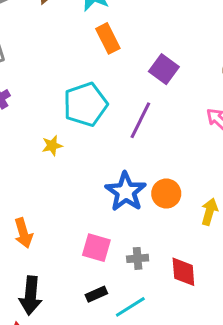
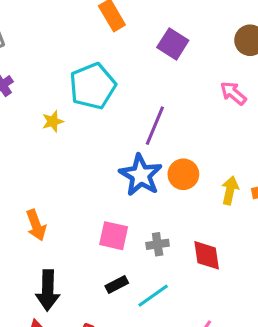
purple line: (140, 120) -> (155, 126), moved
yellow star: (52, 146) -> (53, 121), moved

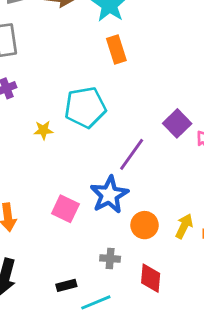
purple square: (173, 44) -> (177, 123), moved
orange circle: (183, 174) -> (145, 225), moved
pink square: (114, 236) -> (65, 209), moved

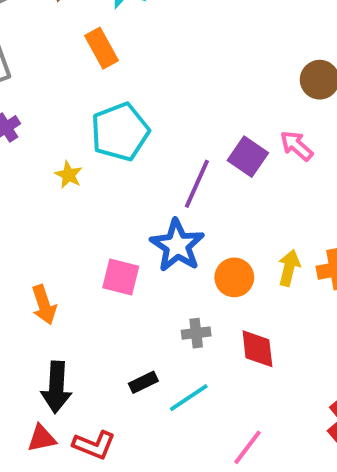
orange rectangle: (116, 50) -> (101, 48), moved
purple square: (177, 123) -> (248, 157), moved
yellow star: (43, 130) -> (69, 175), turned -30

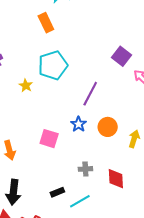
purple square: (248, 157) -> (122, 56), moved
blue star: (177, 245) -> (78, 124), size x0.6
orange circle: (234, 277) -> (108, 127), moved

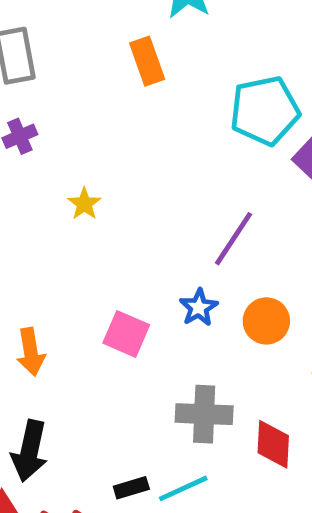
cyan pentagon: (53, 65) -> (265, 111), moved
gray cross: (85, 169) -> (204, 414), size x1.6
black rectangle: (57, 192) -> (131, 488), moved

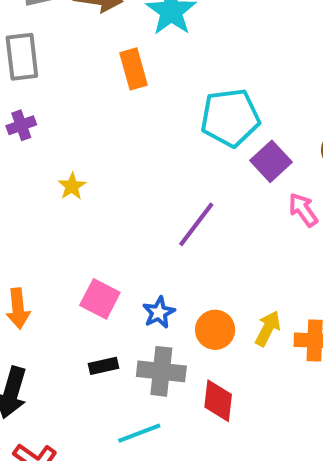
blue star: (199, 307) -> (159, 312), moved
orange circle: (266, 321) -> (215, 330), moved
black rectangle: (131, 488) -> (103, 366), moved

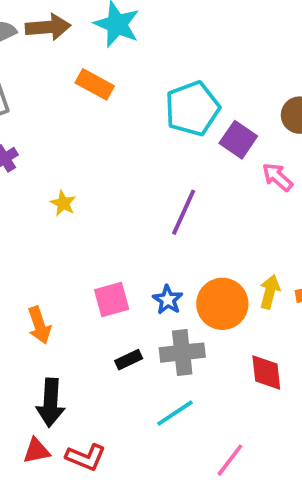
orange rectangle: (133, 69) -> (95, 84), turned -33
pink square: (100, 299) -> (112, 300), turned -30
orange circle: (215, 330) -> (222, 304), size x1.4
red diamond: (218, 401) -> (266, 372), moved

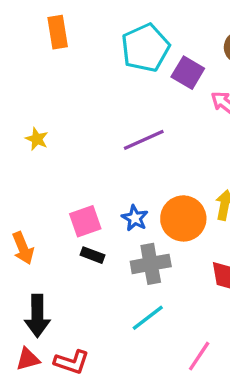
orange rectangle: (95, 84) -> (58, 32), turned 56
purple line: (184, 212) -> (144, 140), turned 45
black rectangle: (129, 360) -> (92, 255), moved, turned 50

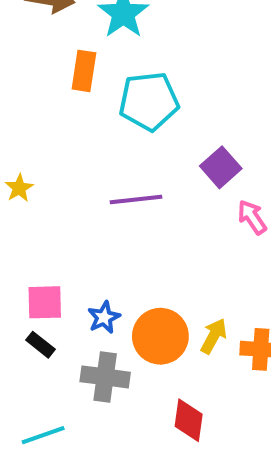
cyan pentagon: (145, 48) -> (149, 101), moved
purple line: (144, 140) -> (136, 200), moved
cyan line: (148, 318) -> (43, 435), moved

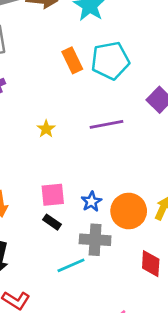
orange rectangle: (84, 71) -> (72, 60), moved, turned -30
yellow star: (19, 188) -> (46, 129), moved
cyan line: (43, 435) -> (71, 265), moved

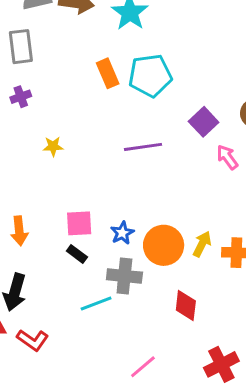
yellow star: (46, 129) -> (53, 146), moved, turned 30

